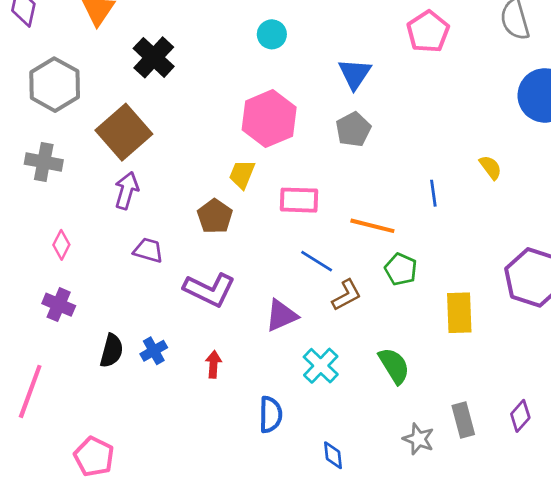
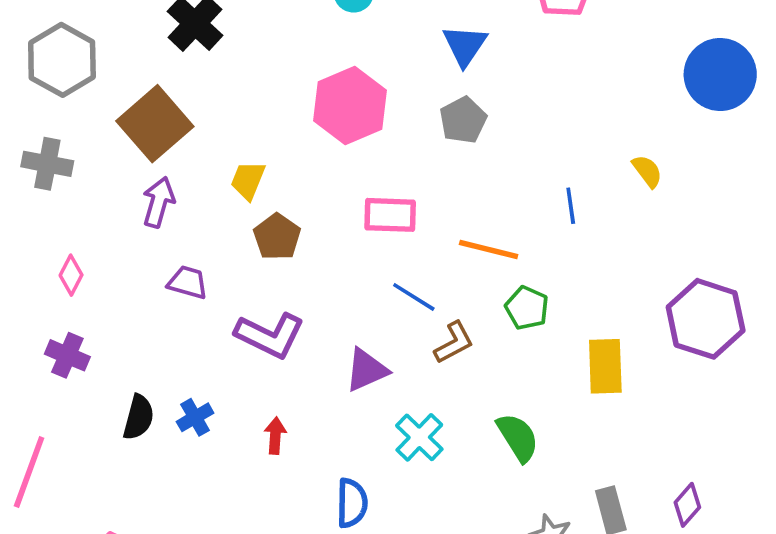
yellow trapezoid: (242, 174) -> (248, 180), moved

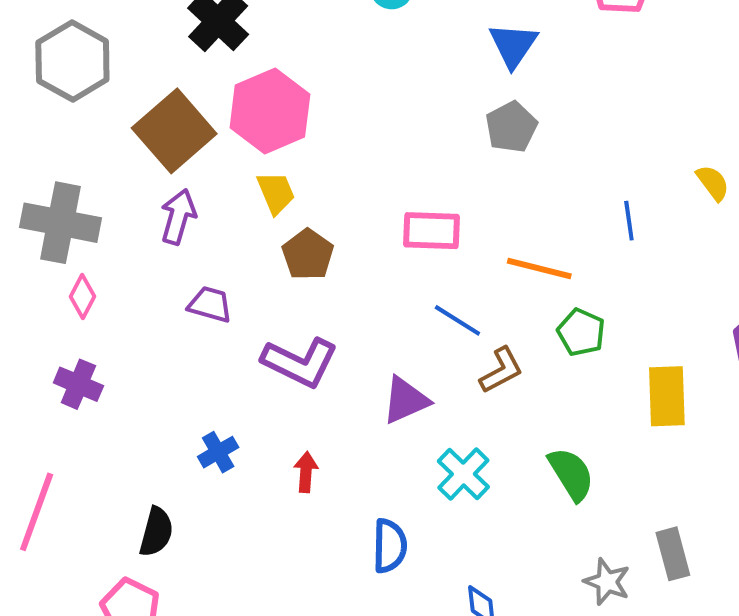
pink hexagon: (350, 105) -> (270, 111), moved
gray cross: (47, 164) -> (61, 223), moved, size x1.4
yellow trapezoid: (248, 180) -> (276, 193), turned 135
black semicircle: (138, 417) -> (156, 532), moved

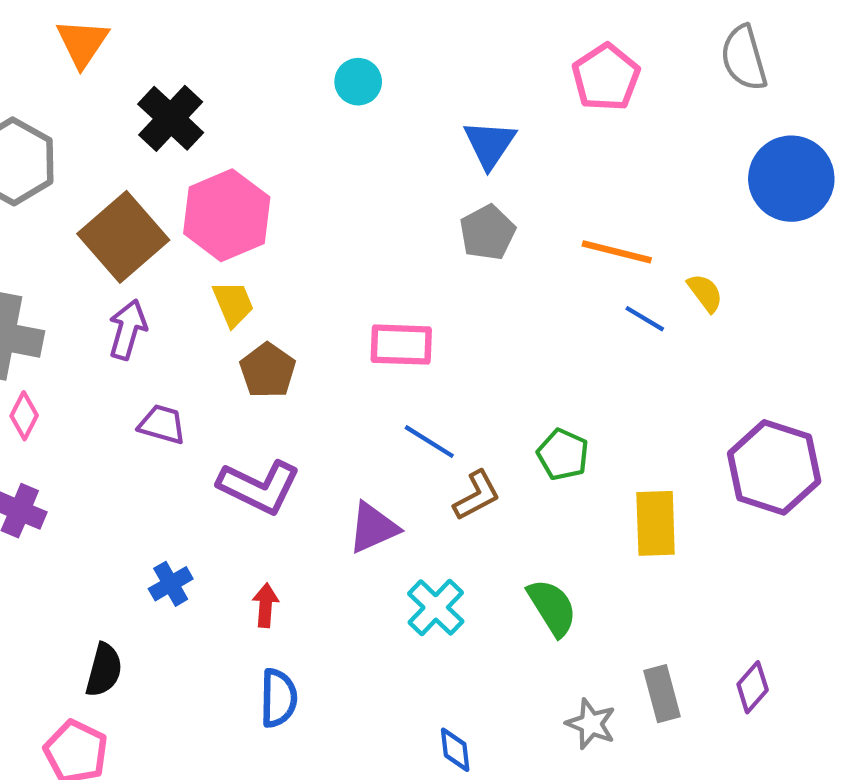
blue line: (629, 221) -> (645, 319), moved, turned -51
orange line: (539, 269) -> (617, 252), moved
blue semicircle: (390, 546) -> (278, 698), moved

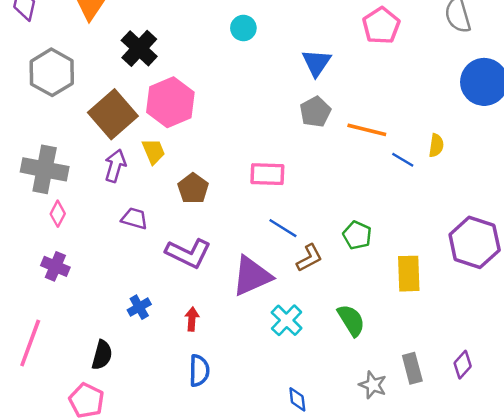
orange line: (617, 252) -> (367, 130), moved
yellow semicircle: (705, 293) -> (436, 145), turned 45
yellow trapezoid: (233, 304) -> (154, 151), moved
purple triangle: (373, 528) -> (252, 276), size x1.4

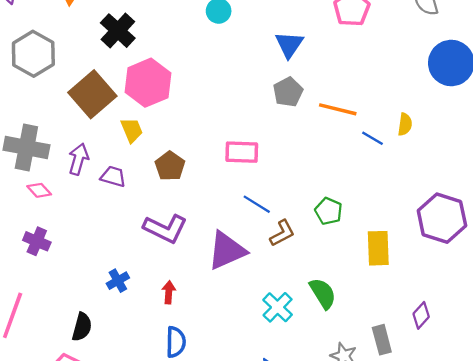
purple arrow: (115, 166) -> (78, 159), moved
pink diamond: (58, 214) -> (39, 190), turned -70
purple trapezoid: (134, 218) -> (113, 176), moved
cyan cross: (287, 320) -> (278, 307), moved
purple diamond: (463, 365) -> (421, 315), moved

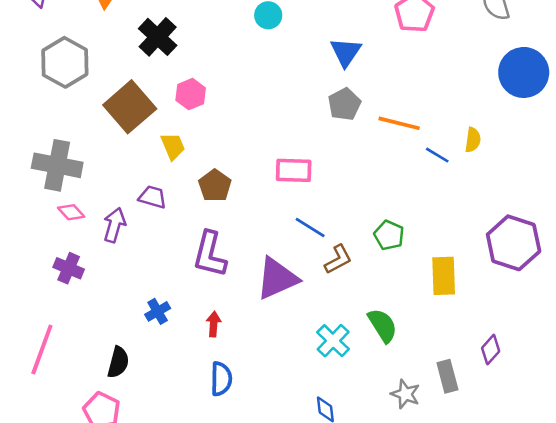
pink hexagon: (148, 83) -> (191, 94), size x0.6
purple arrow: (78, 159) -> (114, 225), moved
purple L-shape: (165, 229) -> (210, 254), turned 78

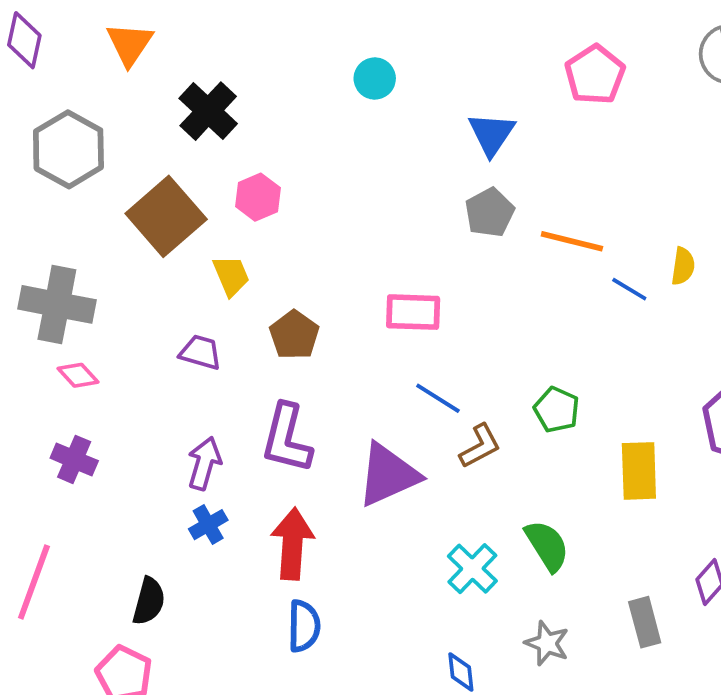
purple arrow: (114, 225) -> (204, 463), moved
red arrow: (214, 324) -> (292, 544), size x1.8
gray star: (405, 394) -> (547, 643), moved

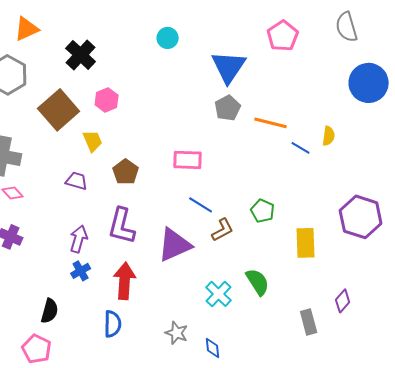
orange triangle: (130, 44) -> (27, 29), moved, turned 32
blue triangle: (492, 134) -> (229, 67), size x1.4
blue semicircle: (304, 626) -> (113, 324), moved
gray star: (547, 643) -> (177, 333), moved

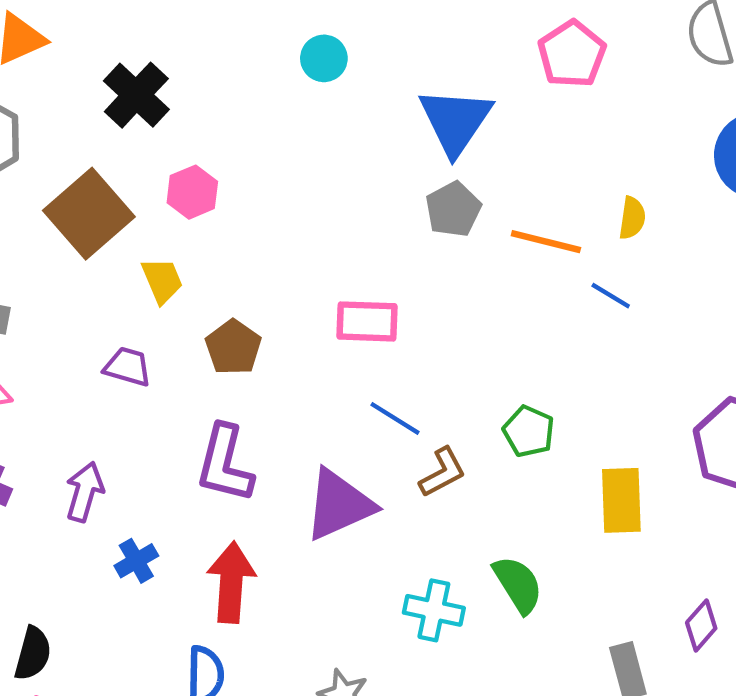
yellow semicircle: (329, 136) -> (632, 218), moved
purple arrow: (79, 239) -> (85, 492), moved
cyan cross: (219, 294) -> (434, 610), turned -32
black semicircle: (50, 311) -> (33, 653), moved

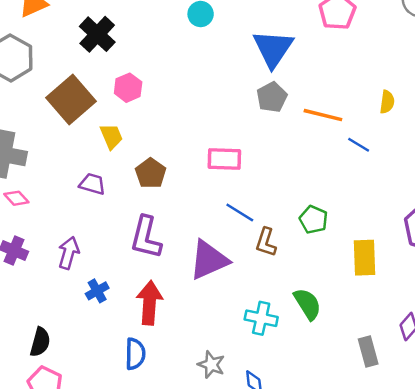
yellow semicircle: (632, 218) -> (387, 102), moved
brown L-shape: (442, 472) -> (266, 242), turned 136

